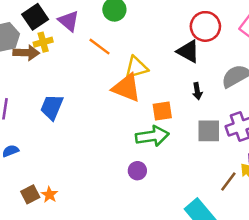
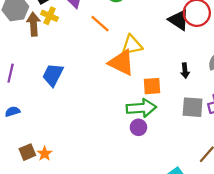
yellow cross: (43, 42) -> (50, 16), turned 35
black triangle: (188, 51) -> (179, 20), moved
brown arrow: (26, 53) -> (34, 24), turned -100
purple circle: (137, 171) -> (138, 127), moved

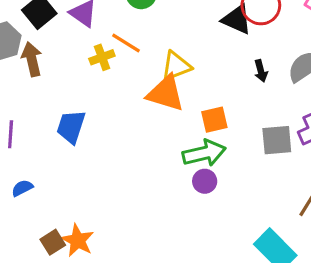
yellow cross: (50, 16) -> (102, 57), moved, turned -35
black arrow: (185, 71) -> (261, 71), moved
orange star: (45, 154) -> (78, 240), size x1.5

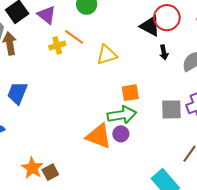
black arrow: (261, 71) -> (164, 52), moved
orange triangle: (166, 93) -> (99, 136), moved
blue trapezoid: (71, 127) -> (17, 93), moved
brown square: (53, 242) -> (50, 172), moved

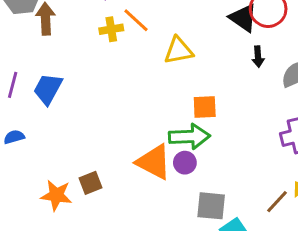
gray square: (171, 109) -> (211, 206), moved
orange star: (32, 168) -> (56, 195), turned -30
brown square: (50, 172) -> (90, 183), moved

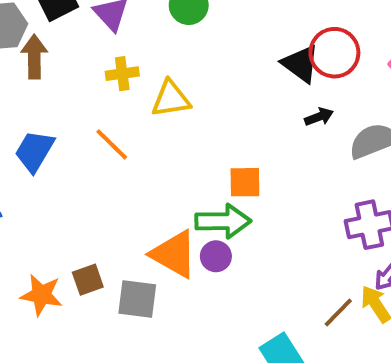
orange line: (136, 20) -> (112, 144), moved
yellow triangle: (179, 50) -> (171, 99), moved
black arrow: (258, 57) -> (319, 117), turned -108
gray square: (211, 206) -> (137, 299), moved

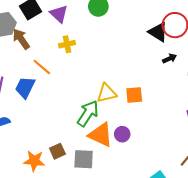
brown arrow: (34, 57) -> (21, 39), turned -30
yellow triangle: (171, 99) -> (107, 93), moved
orange line: (112, 144) -> (42, 67), moved
green arrow: (223, 221) -> (88, 113), moved, turned -52

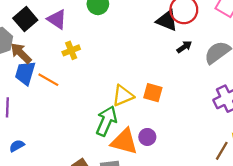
blue trapezoid: (25, 87) -> (25, 73), moved
orange square: (134, 95) -> (153, 93), turned 30

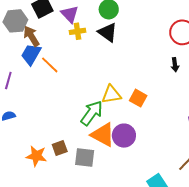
black triangle: (167, 20) -> (108, 32), moved
black arrow: (184, 47) -> (175, 65), turned 104
yellow cross: (71, 50) -> (77, 31), moved
purple circle: (147, 137) -> (124, 136), size x1.5

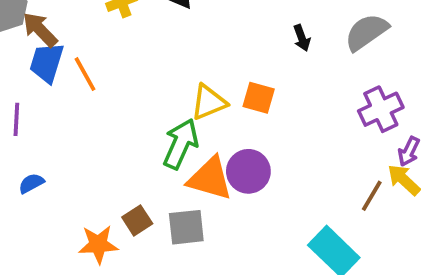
orange line: (50, 65) -> (85, 74), turned 30
black arrow: (175, 65) -> (302, 38), moved

